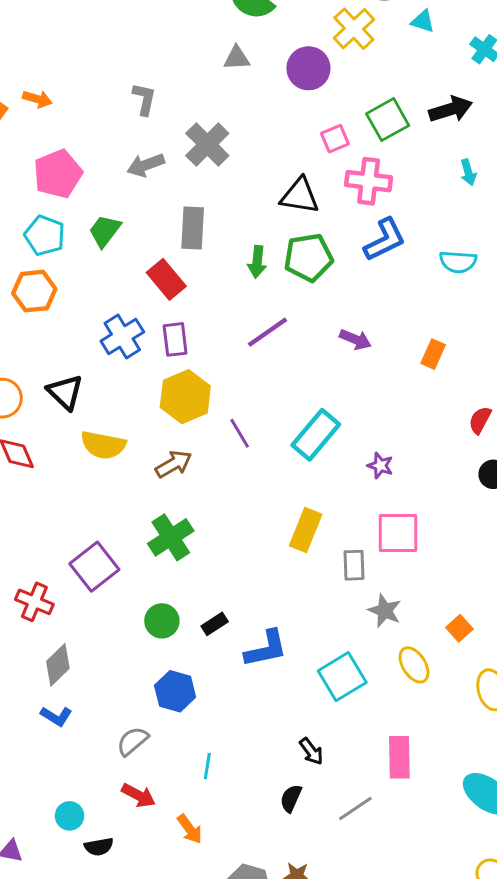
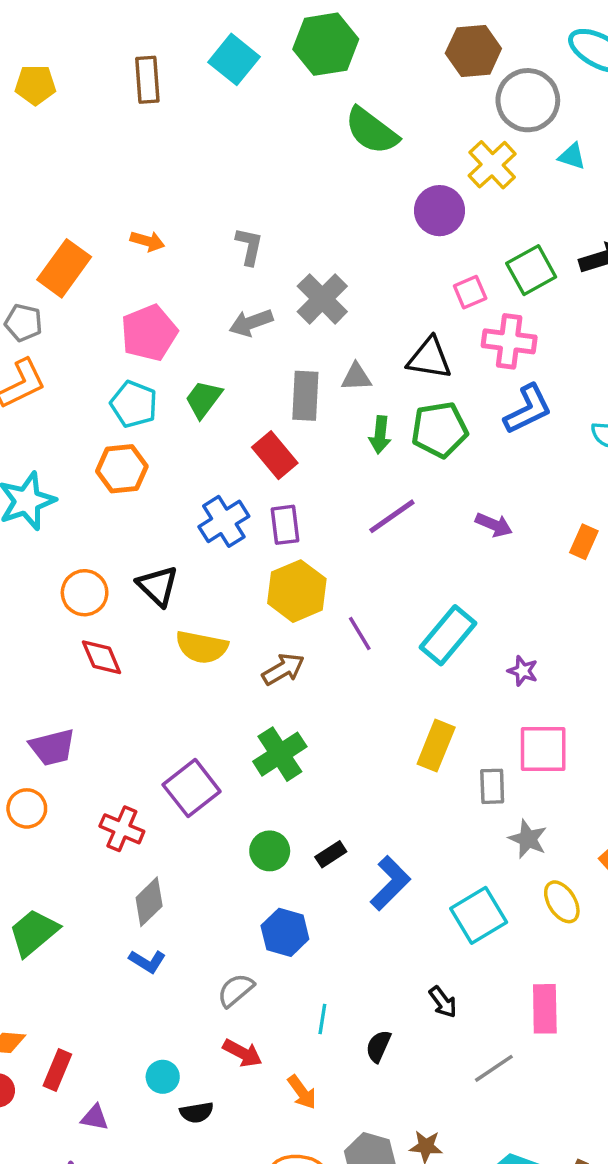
gray triangle: (237, 58) -> (356, 377), moved
orange arrow: (37, 99) -> (147, 241), moved
blue L-shape: (266, 649) -> (390, 883), turned -33
black semicircle: (291, 798) -> (378, 1046), moved

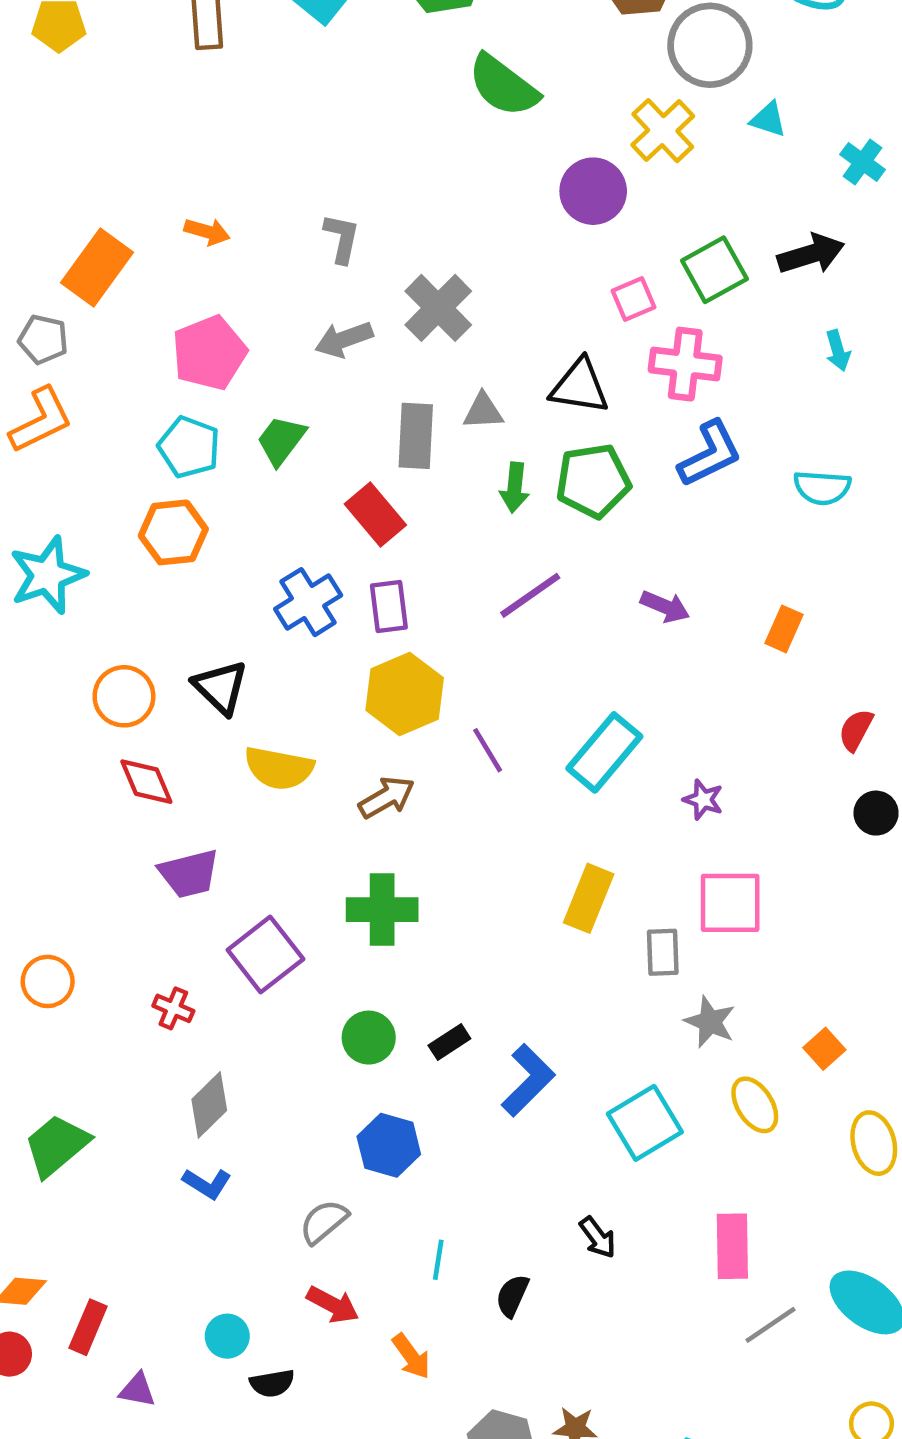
purple trapezoid: (52, 747) -> (189, 874), moved
green cross: (280, 754) -> (382, 910), turned 33
red cross: (122, 829) -> (173, 1008), size x0.7
gray line: (494, 1068) -> (771, 1325), moved

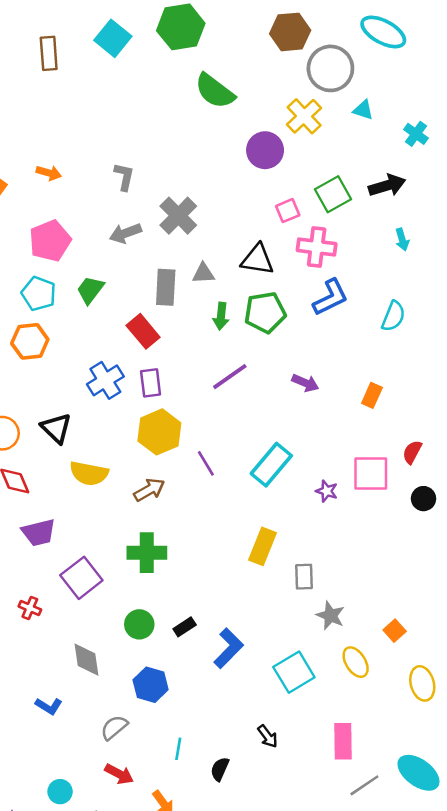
cyan semicircle: (822, 488) -> (393, 316), turned -72
pink square: (730, 903) -> (371, 473), moved
gray diamond: (209, 1105) -> (86, 660), moved, turned -54

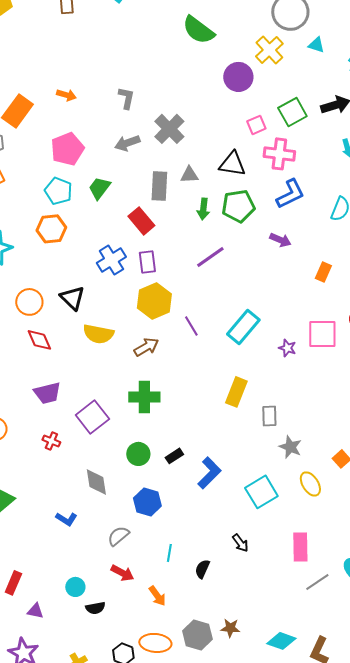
purple arrow: (305, 383) -> (280, 240), moved
purple trapezoid: (39, 533) -> (47, 393), moved

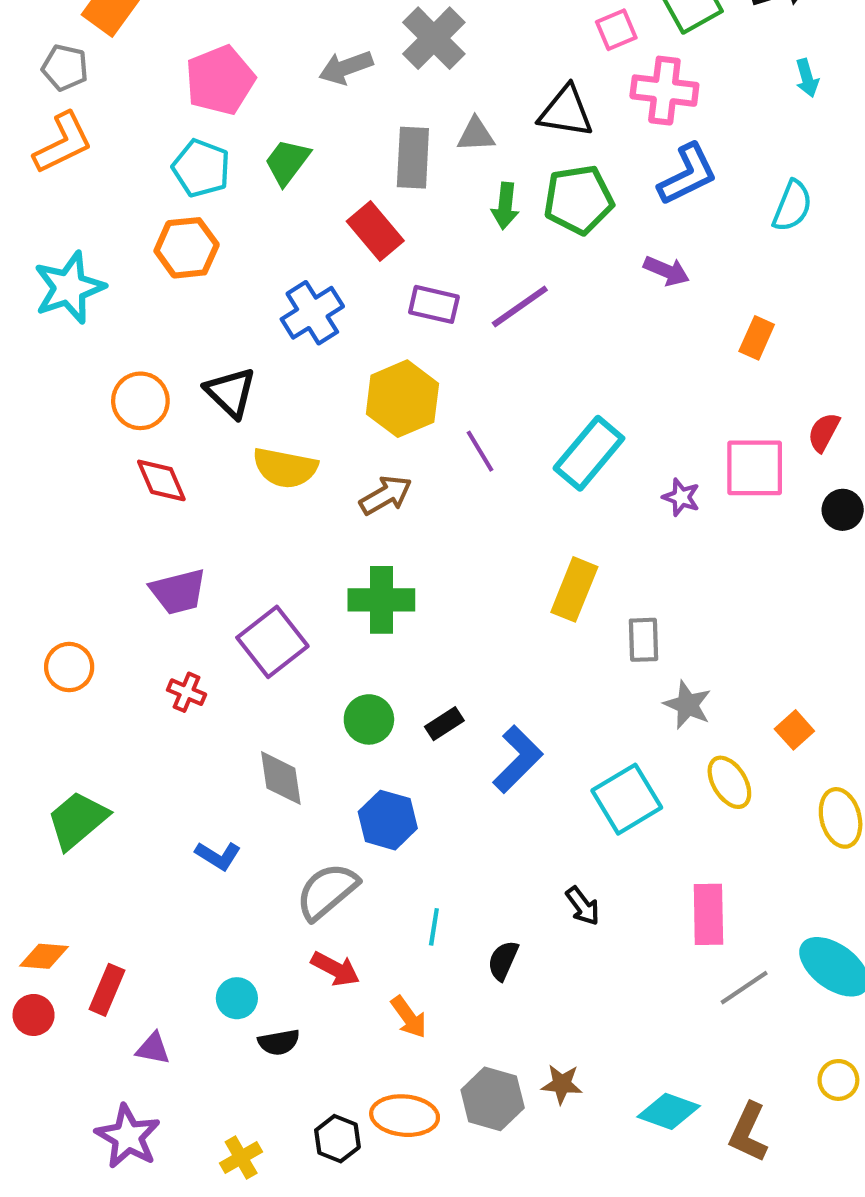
purple rectangle: (147, 262) -> (434, 304), moved, turned -70
gray semicircle: (118, 536) -> (327, 891), size x1.4

